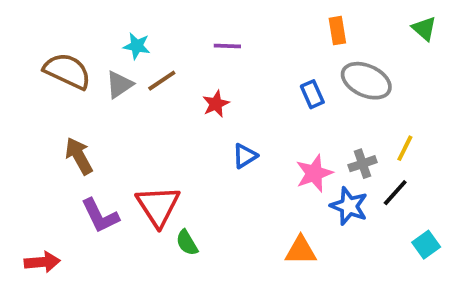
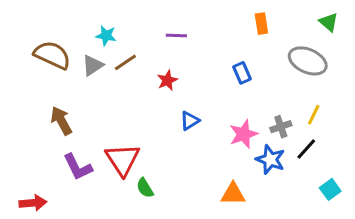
gray ellipse: (366, 81) -> (308, 61), moved

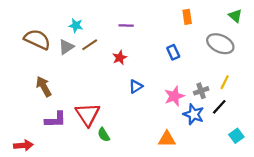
purple L-shape: (78, 167) -> (55, 120), turned -65

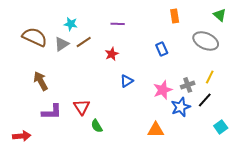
red triangle: (88, 114) -> (82, 107), size x0.7
blue star: (194, 114) -> (181, 107), turned 30

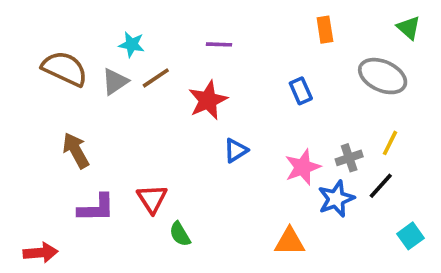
red star: (112, 54) -> (208, 100), size x1.5

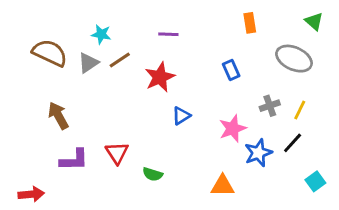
gray cross: (349, 158) -> (270, 106), moved
green semicircle: (180, 234) -> (153, 174), moved, turned -42

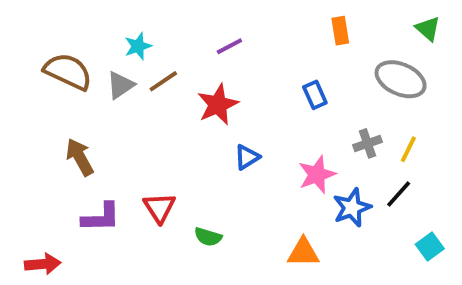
cyan star: (101, 34) -> (138, 46), turned -30
purple line: (168, 34) -> (229, 46), turned -30

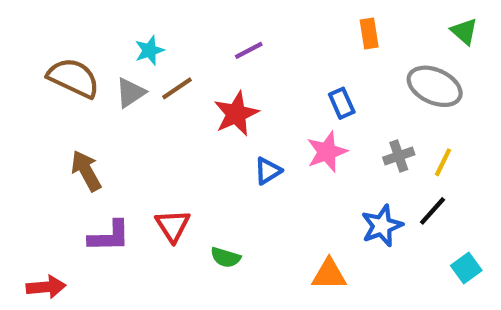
pink star: (317, 175) -> (327, 152), moved

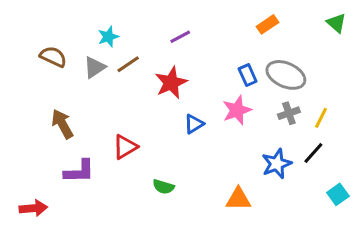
orange rectangle: (369, 34) -> (267, 24), turned 65
brown semicircle: (73, 78) -> (53, 57), size x0.7
gray ellipse: (435, 86) -> (286, 75), moved
red triangle: (173, 226) -> (125, 147), moved, turned 32

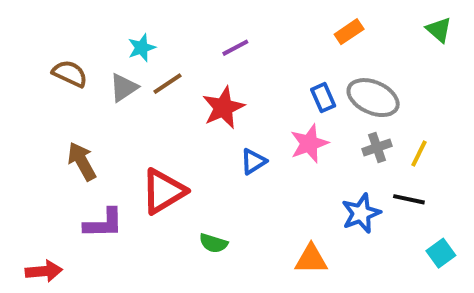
red triangle: (125, 147) -> (164, 191), size x1.4
black line: (313, 153) -> (409, 199), turned 60

